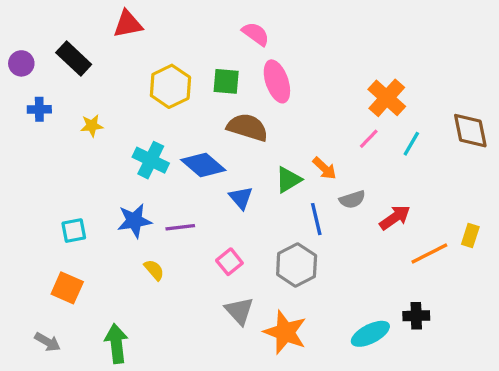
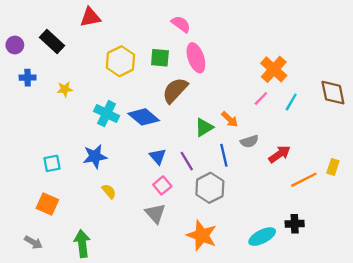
brown semicircle: (247, 127) -> (175, 90), turned -64
blue triangle: (241, 198) -> (158, 156), moved
purple line: (180, 227) -> (187, 161), moved, turned 66
gray triangle: (239, 311) -> (155, 213), moved

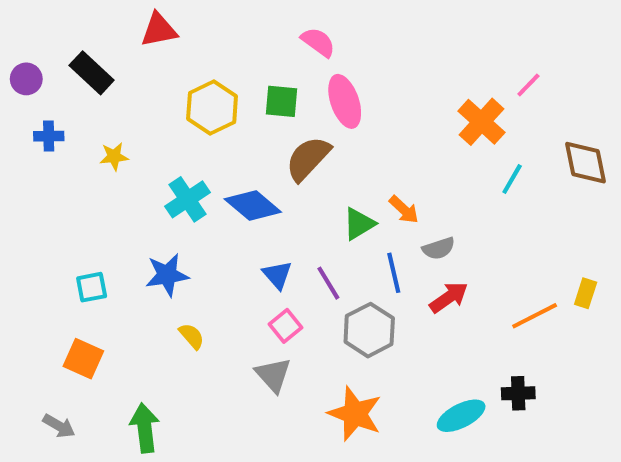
pink line: (261, 98) -> (528, 85), moved
cyan cross: (107, 114) -> (188, 199), turned 30
red arrow: (280, 154) -> (449, 297), moved

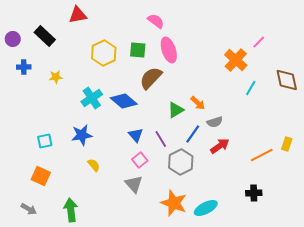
blue line: (394, 273) -> (193, 134), turned 48
cyan ellipse: (461, 416) -> (206, 208), moved

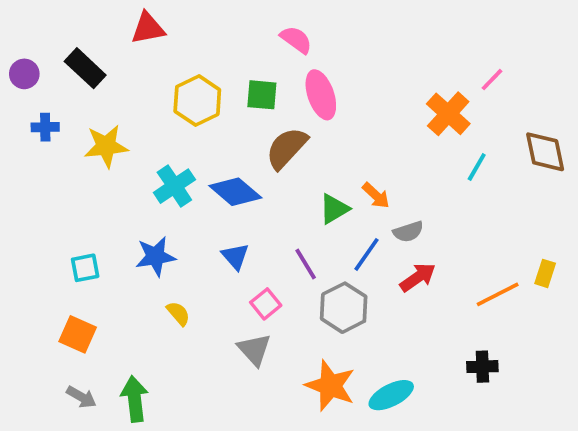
yellow star: (56, 77) -> (106, 146), size x1.6
blue triangle: (136, 135) -> (235, 256), moved
gray arrow: (29, 209) -> (81, 397), moved

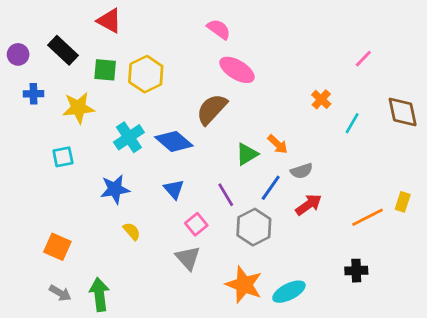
red triangle: (148, 28) -> (109, 21), turned 40
green square: (262, 95) -> (105, 70), moved
pink ellipse: (321, 95) -> (237, 70), turned -40
orange cross: (448, 114) -> (321, 99), moved, size x0.6
cyan square: (85, 268) -> (63, 157), moved

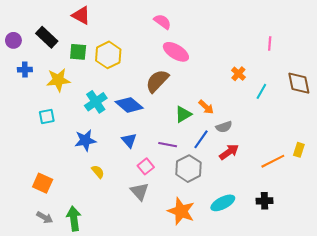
pink line: (363, 59) -> (270, 44), turned -40
purple line: (226, 195) -> (168, 145), turned -48
cyan ellipse: (289, 292) -> (223, 203), moved

